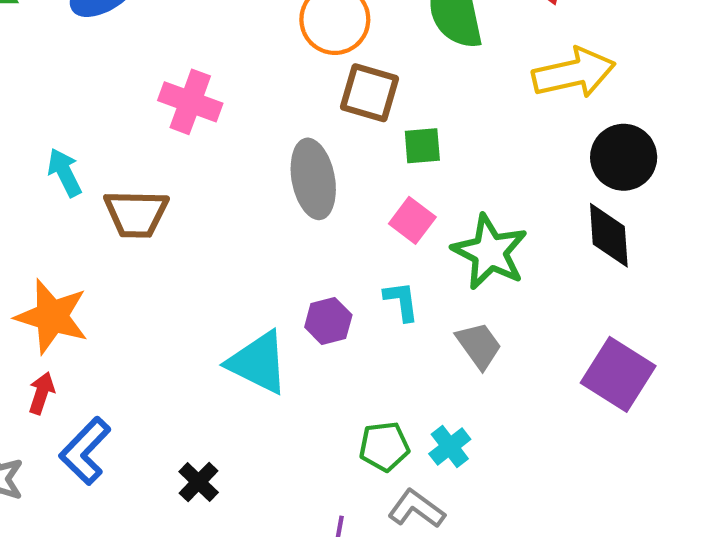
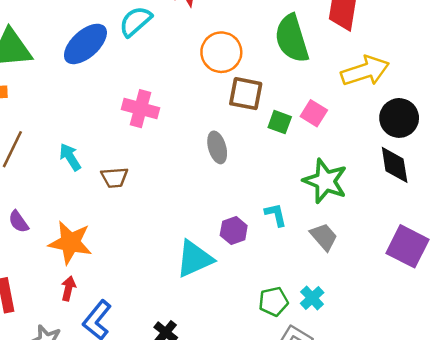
green square: (422, 146) -> (280, 122), turned 30
gray ellipse: (313, 179) -> (217, 147), size x0.7
brown trapezoid: (136, 214) -> (115, 177), size x0.7
pink square: (412, 220) -> (314, 113), moved
cyan triangle: (258, 363) -> (194, 259), turned -45

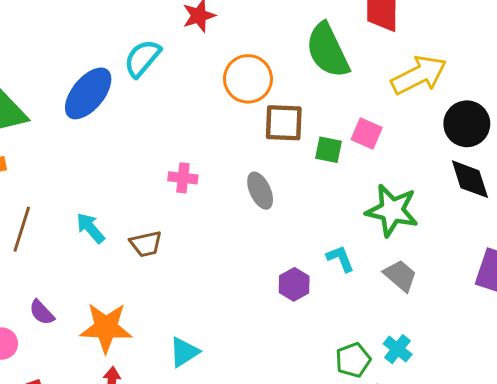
pink cross: (140, 109) -> (183, 178), moved, size x0.7
cyan triangle: (194, 259) -> (184, 352), moved, size x0.7

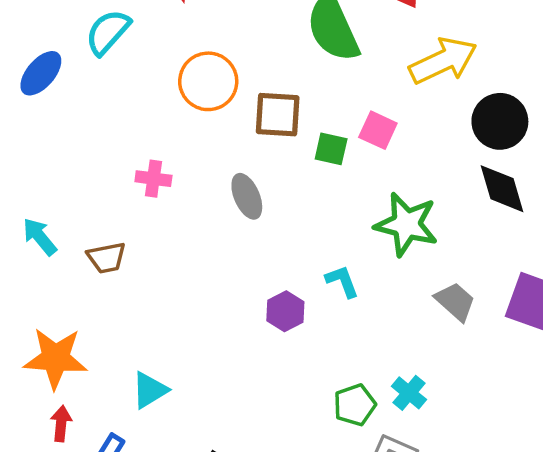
orange circle: (248, 79) -> (208, 81), moved
blue ellipse: (88, 93) -> (41, 73), size x0.7
gray trapezoid: (400, 276) -> (455, 301), moved

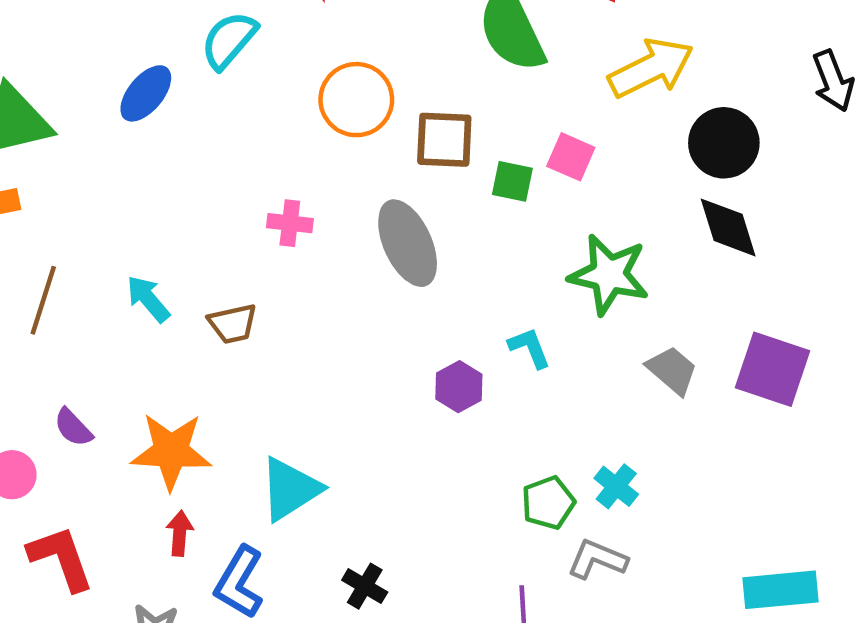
gray ellipse: (247, 196) -> (408, 243), size x1.5
cyan triangle: (150, 390) -> (290, 489), size x1.4

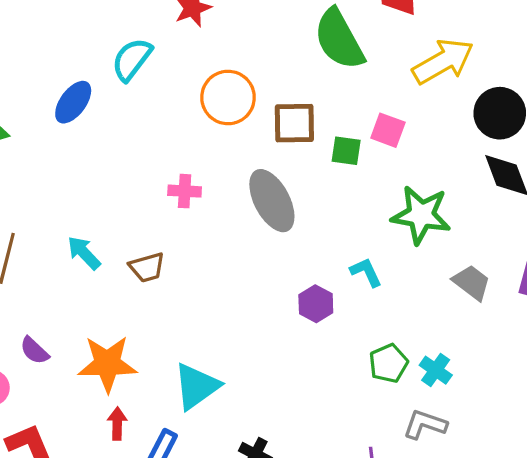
green pentagon: (548, 503) -> (388, 363), moved

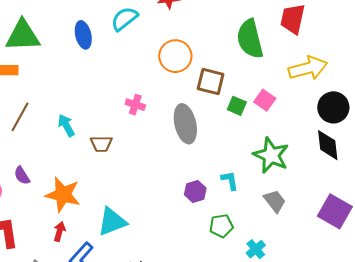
blue ellipse: (73, 102) -> (83, 35), turned -64
gray trapezoid: (472, 282) -> (275, 201), moved
green pentagon: (388, 363) -> (221, 226), moved

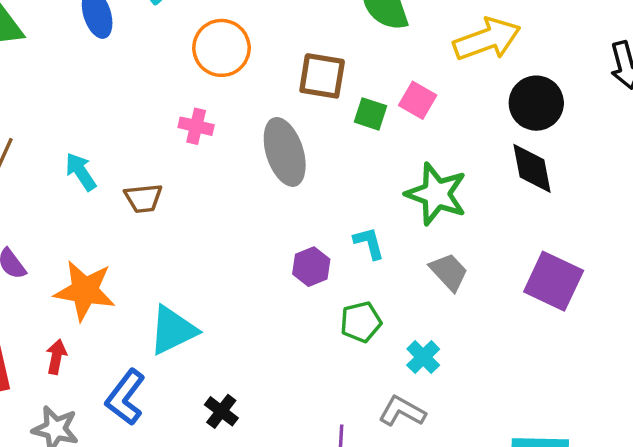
orange circle: (175, 56) -> (221, 48), moved
red arrow: (59, 231) -> (56, 357), moved

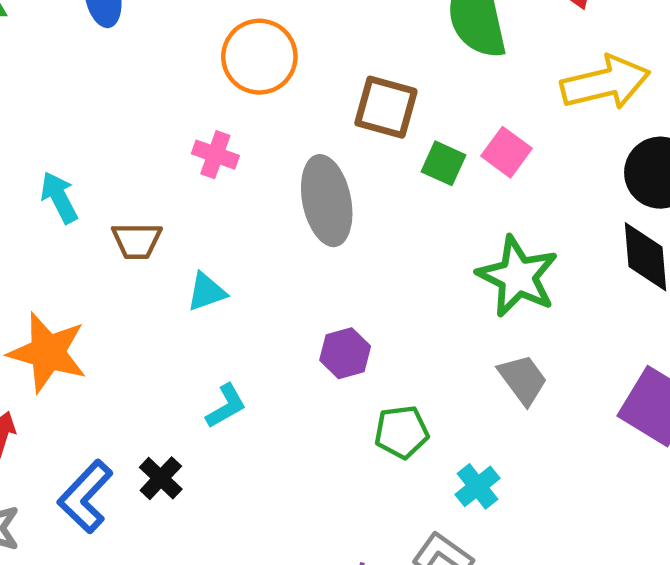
cyan L-shape: (369, 243) -> (226, 406), moved, turned 69
cyan triangle: (173, 330) -> (206, 292), moved, size x0.6
black cross: (221, 411) -> (161, 478), moved

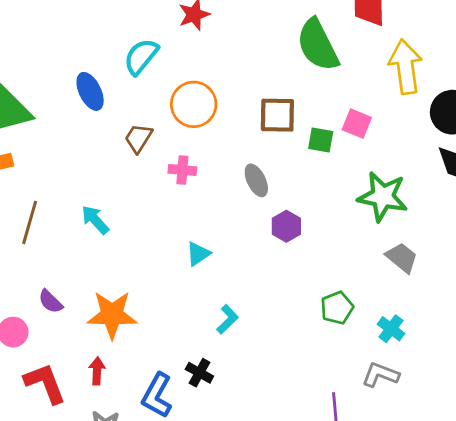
yellow arrow: (605, 83) -> (405, 67), turned -70
gray ellipse: (327, 201) -> (256, 180), size x0.6
brown trapezoid: (137, 241) -> (138, 138), moved, turned 136
purple hexagon: (345, 353) -> (286, 226), moved

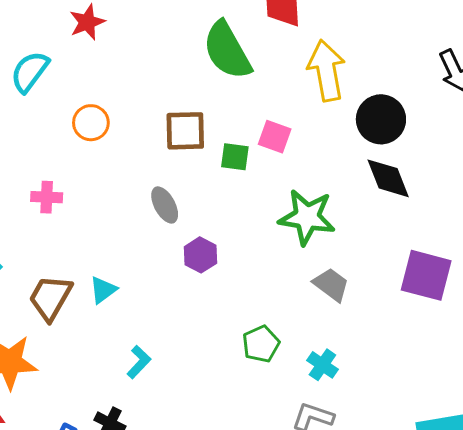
orange circle: (194, 104) -> (91, 123), size x0.7
brown trapezoid: (138, 138) -> (50, 298), moved, size x1.4
pink cross: (182, 170) -> (47, 197), moved

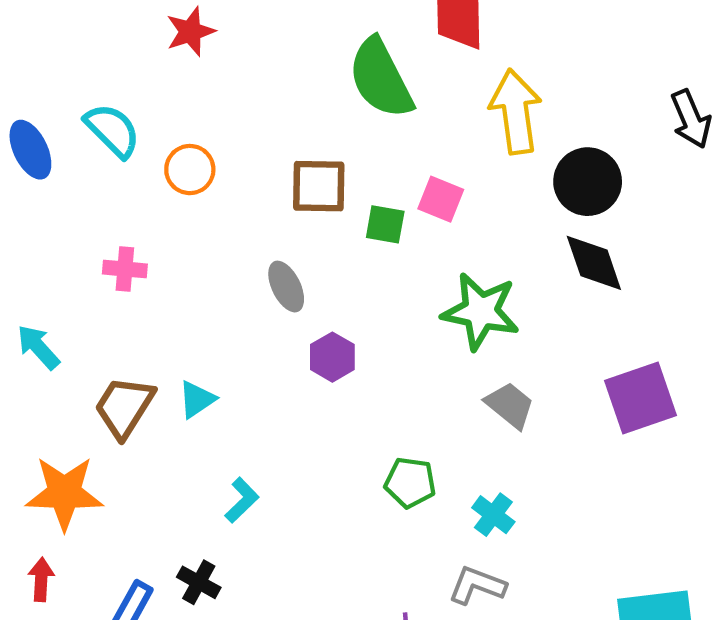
cyan semicircle: (30, 72) -> (112, 130), moved, turned 96
purple square: (426, 275) -> (640, 398), turned -36
green pentagon: (261, 344) -> (410, 483), turned 30

